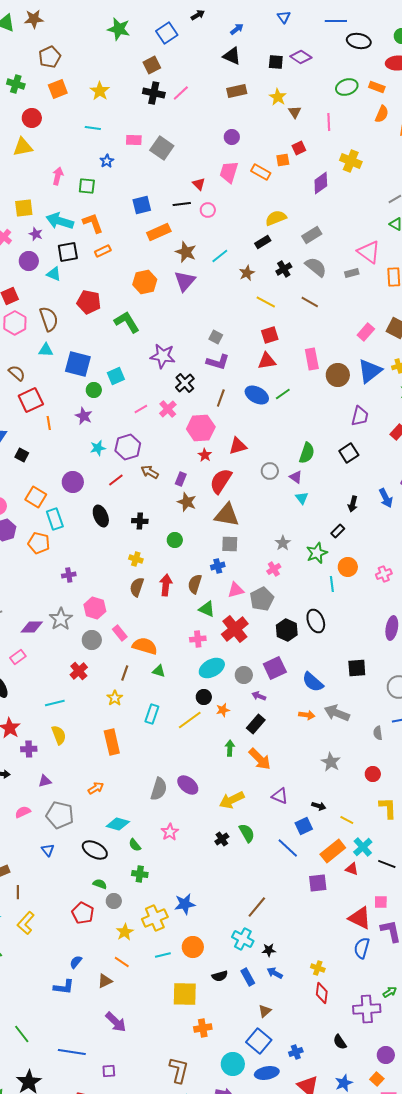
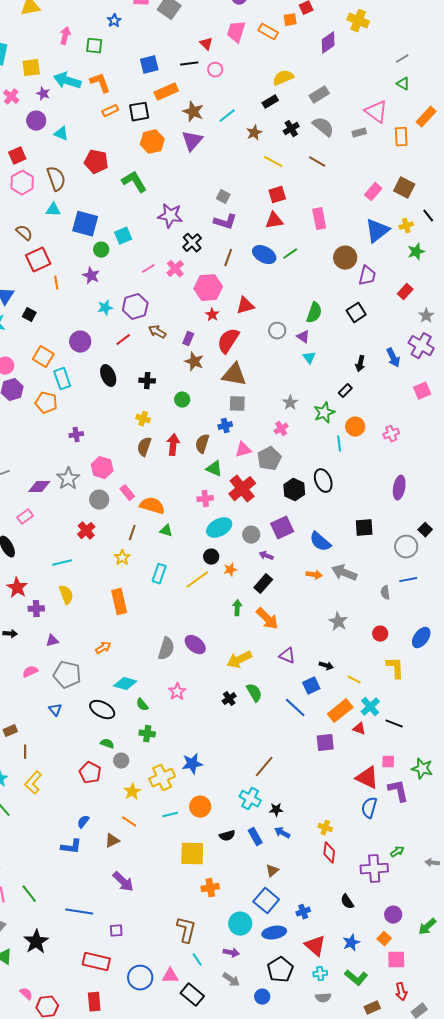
black square: (68, 252) -> (139, 112), moved
brown circle: (338, 375) -> (345, 258), moved

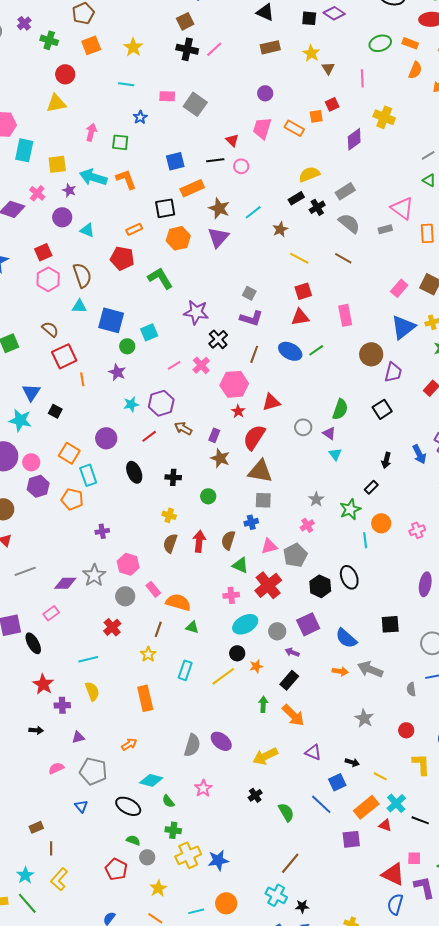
orange rectangle: (110, 111) -> (134, 229), moved
black cross: (291, 129) -> (317, 207), moved
green semicircle: (254, 693) -> (286, 812), moved
yellow cross: (162, 778) -> (188, 855), moved

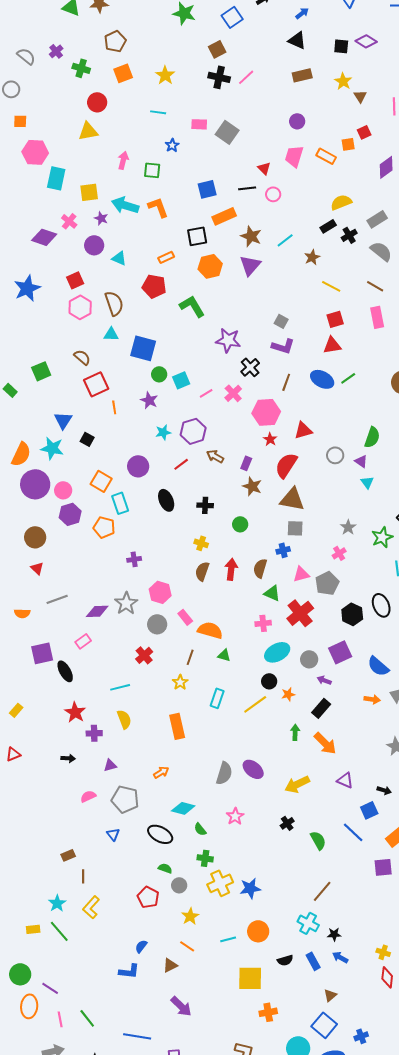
pink rectangle: (345, 315) -> (377, 317), moved
cyan square: (149, 332) -> (181, 380), moved

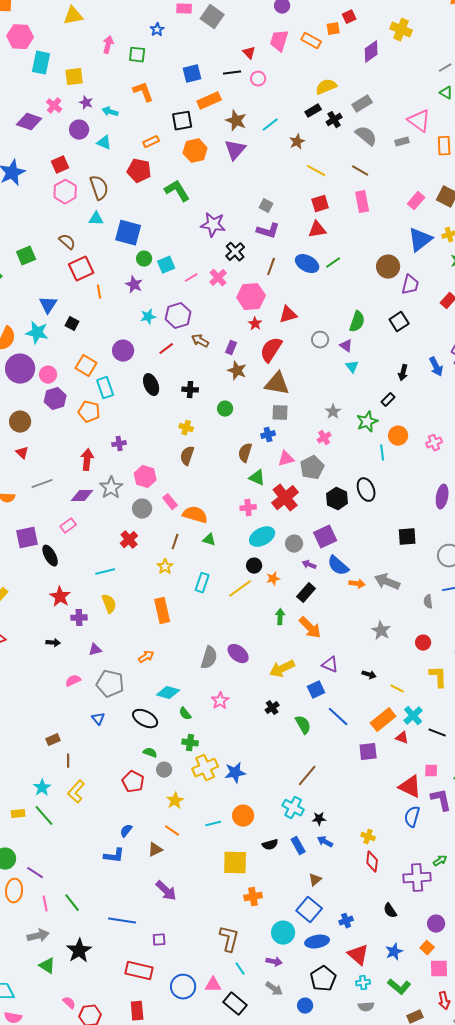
cyan arrow: (125, 205) -> (110, 112), moved, size x0.6
red arrow: (231, 569) -> (87, 460), moved
blue semicircle: (378, 666) -> (338, 566), moved
blue square: (369, 810) -> (316, 690), moved

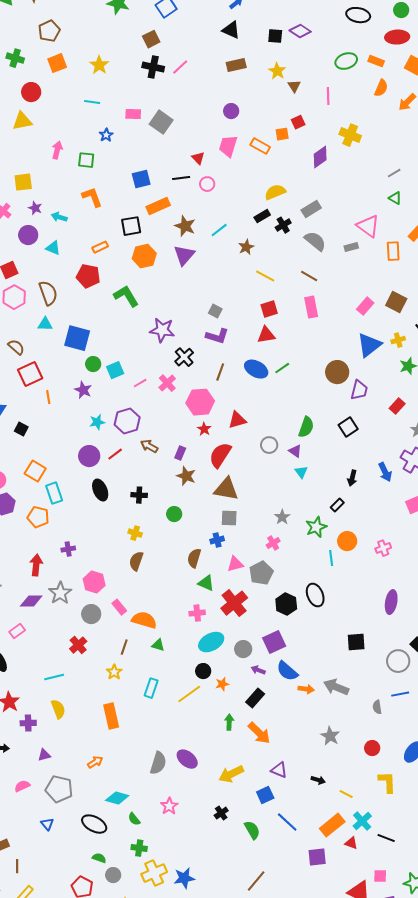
purple circle: (123, 351) -> (89, 456), moved

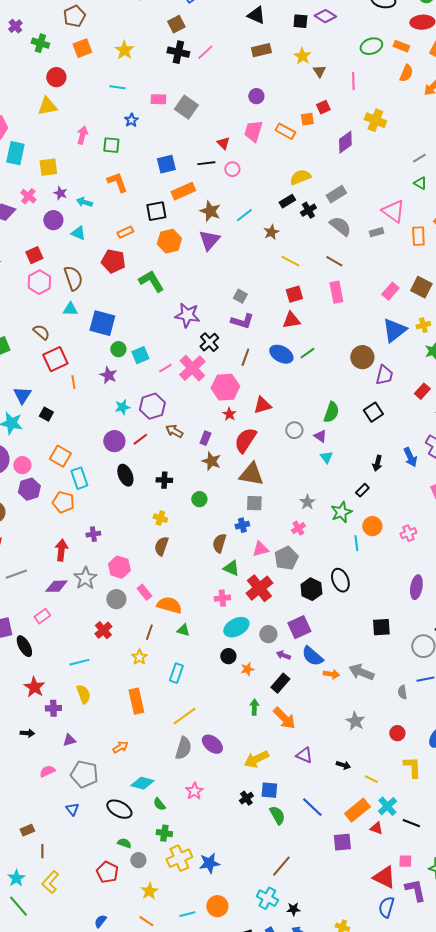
pink cross: (167, 383) -> (192, 368), size x1.5
yellow line: (189, 694) -> (184, 716), moved
blue square: (265, 795) -> (269, 790), moved, turned 30

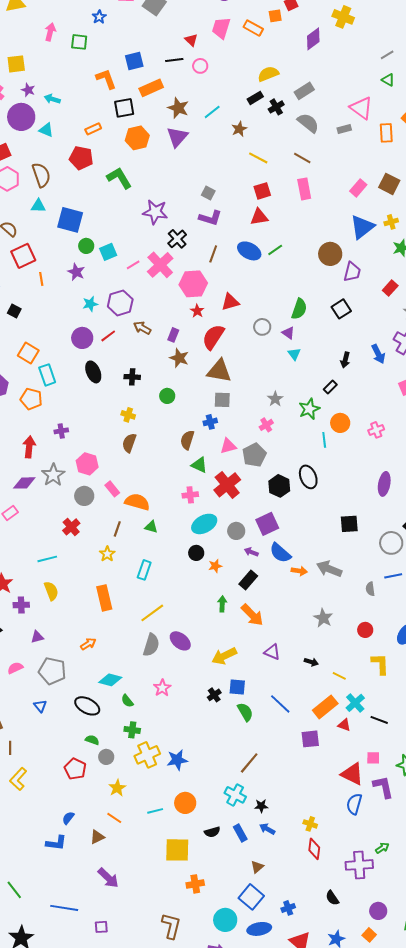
orange L-shape: (117, 182) -> (106, 79), moved
purple circle: (53, 220) -> (21, 117), size x1.4

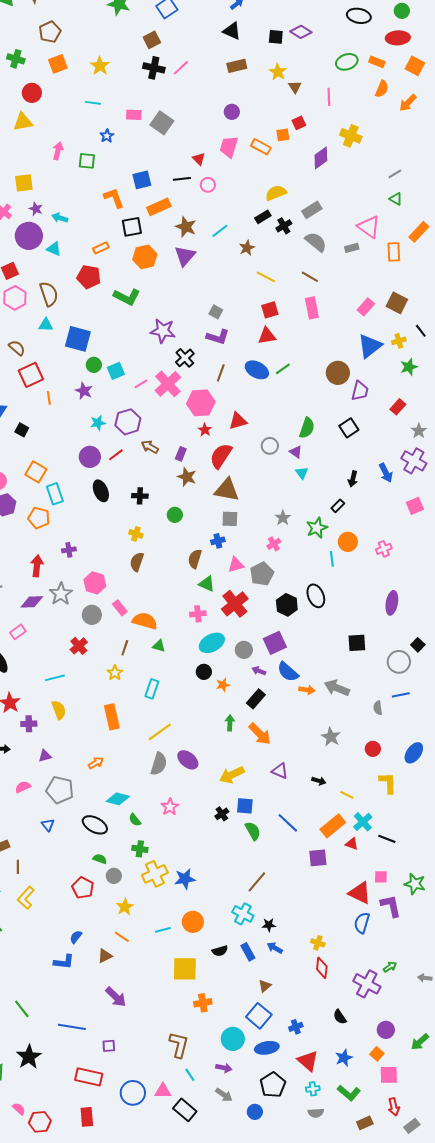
green L-shape: (119, 178) -> (127, 297), turned 148
purple cross: (359, 865) -> (367, 984), turned 32

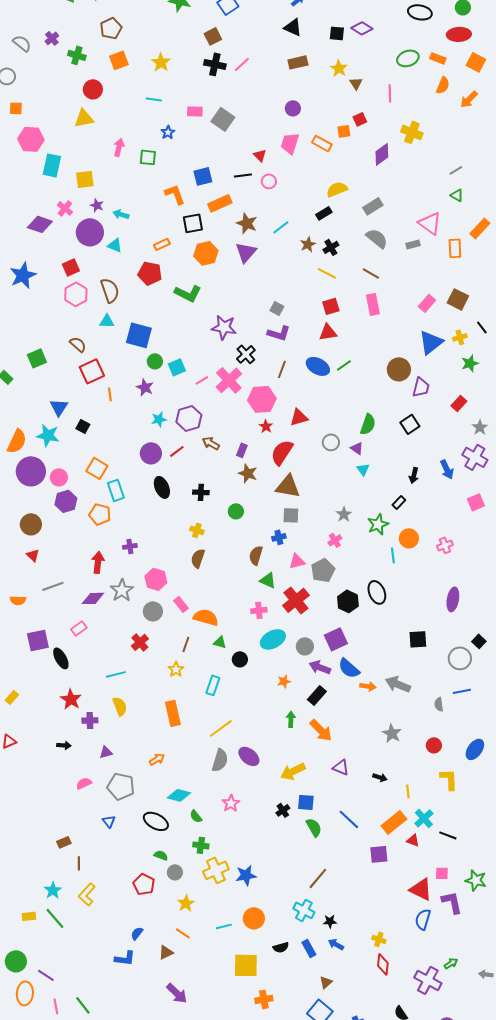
black cross: (284, 226) -> (331, 247), moved
purple arrow: (259, 671) -> (320, 667), size x1.5
black circle: (204, 672) -> (240, 659), moved
yellow line: (347, 795) -> (408, 791), turned 56

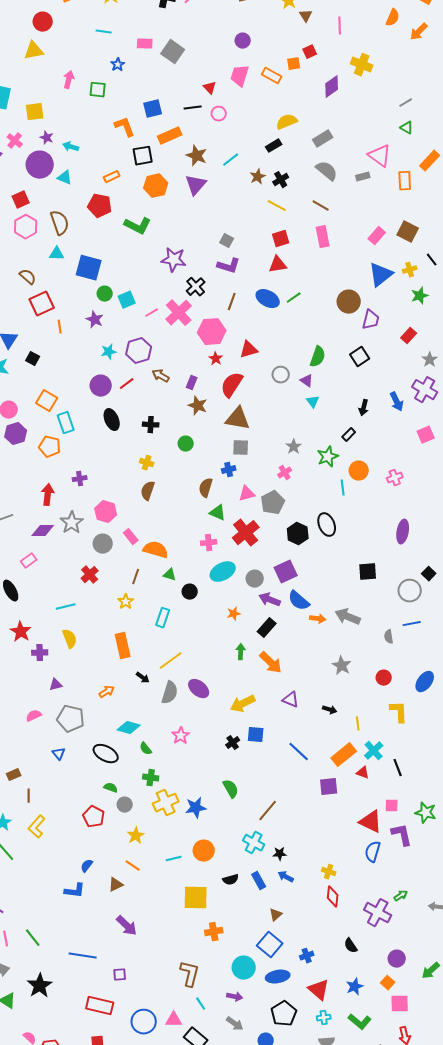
black arrow: (64, 745) -> (143, 678), moved, turned 32
green semicircle: (314, 827) -> (231, 789), moved
black line: (448, 835) -> (398, 768), turned 48

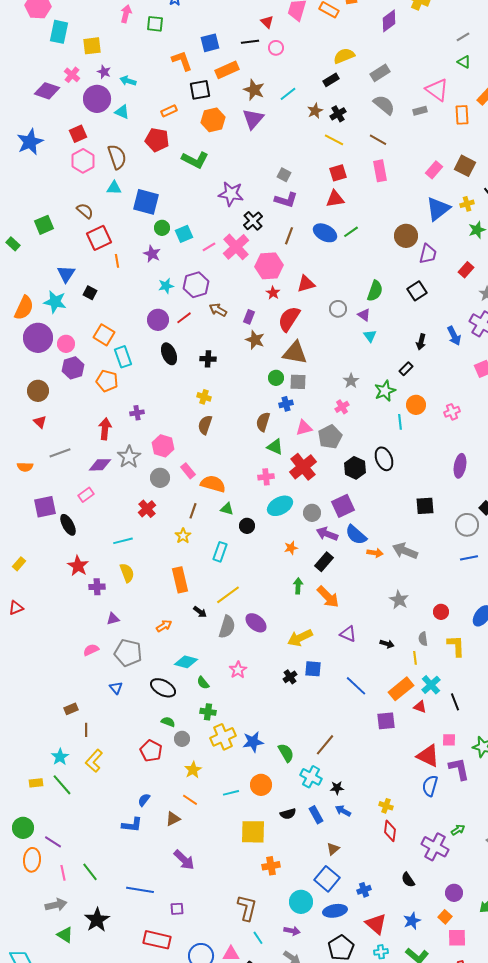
green circle: (186, 444) -> (276, 378), moved
gray semicircle: (389, 637) -> (423, 639), moved
green semicircle: (231, 789) -> (286, 753), moved

